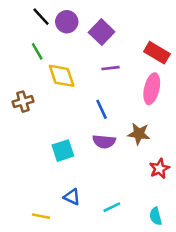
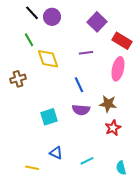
purple square: (102, 32) -> (97, 22), moved
red star: (159, 169) -> (113, 128), moved

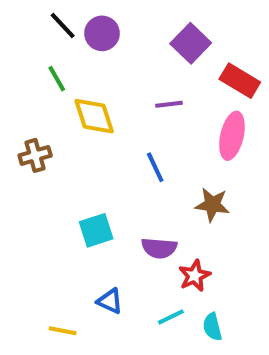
purple semicircle: (81, 110) -> (159, 248), moved
red star: (113, 128) -> (195, 276), moved
cyan semicircle: (121, 168) -> (212, 327), moved

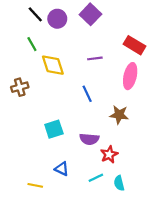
purple square: (191, 43) -> (90, 14), moved

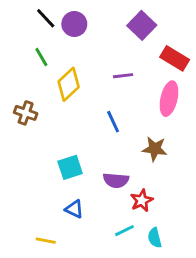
purple square: (90, 14) -> (142, 25), moved
yellow diamond: (53, 65) -> (69, 84), turned 65
brown cross: (20, 87) -> (26, 113), turned 35
blue triangle: (62, 169) -> (74, 209), moved

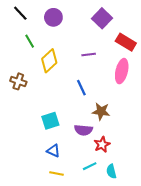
black line: (46, 18) -> (20, 13), moved
brown star: (155, 149) -> (101, 111), moved
yellow line: (46, 241) -> (57, 173), moved

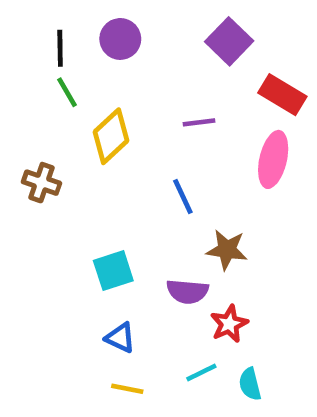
black line: (20, 13) -> (60, 48), moved, turned 42

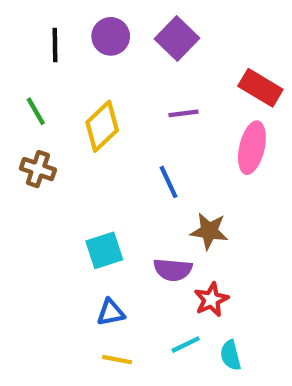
purple square: (229, 41) -> (177, 39), moved
green line: (67, 92) -> (36, 111), moved
blue triangle: (120, 338) -> (111, 312), turned -36

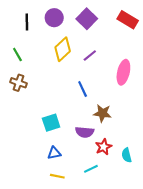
red rectangle: (260, 88) -> (128, 20), moved
purple line: (183, 113) -> (90, 55), turned -32
yellow diamond: (102, 126) -> (63, 49), moved
cyan semicircle: (231, 355) -> (127, 155), moved

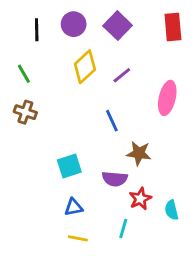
red rectangle: (128, 20) -> (173, 27), turned 54
cyan line: (91, 169) -> (123, 228), turned -48

